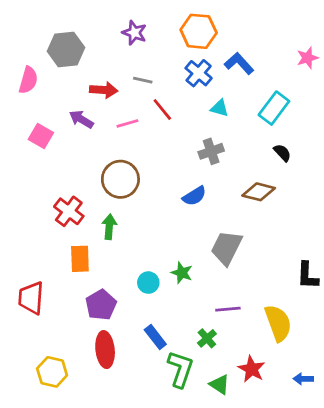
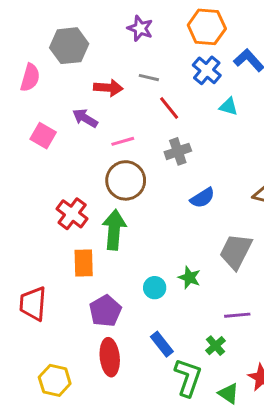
pink line: (127, 123) -> (123, 141), moved
gray cross: (211, 151) -> (178, 151), moved
green arrow: (109, 227) -> (114, 230), size x1.5

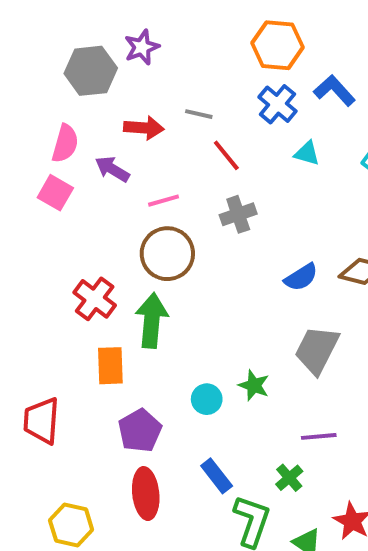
purple star: (140, 28) -> (142, 47), moved, turned 30
pink semicircle: (30, 78) -> (65, 144), moved
blue semicircle: (202, 198) -> (301, 277), moved

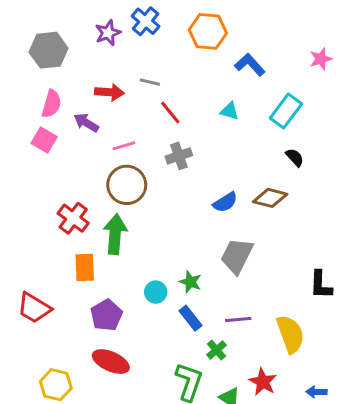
gray hexagon: (91, 71) -> (49, 50), moved
blue cross: (277, 104) -> (146, 21), moved
red trapezoid: (42, 421) -> (34, 308), turned -63
blue rectangle: (217, 476) -> (190, 318), moved
red ellipse: (146, 494) -> (111, 362), turned -60

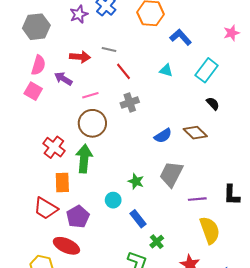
brown diamond: (270, 198) -> (195, 133), turned 30
green star: (190, 282) -> (136, 181), moved
red trapezoid: (34, 308) -> (46, 208), moved
purple line: (238, 320) -> (197, 199), moved
red ellipse: (111, 362) -> (66, 246), moved

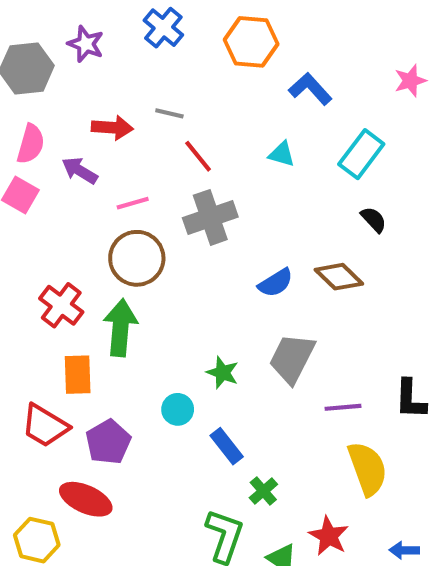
purple star: (79, 14) -> (86, 44), moved, turned -30
gray cross: (130, 103) -> (210, 217), size x1.4

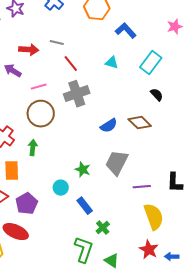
green arrow: (120, 328) -> (33, 148), size x0.6
red star: (329, 536) -> (149, 250), moved

